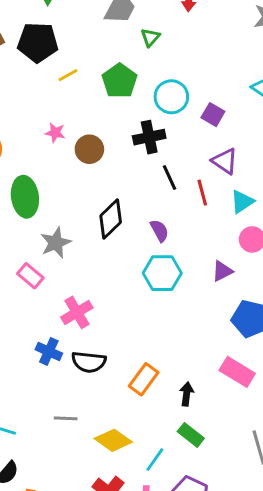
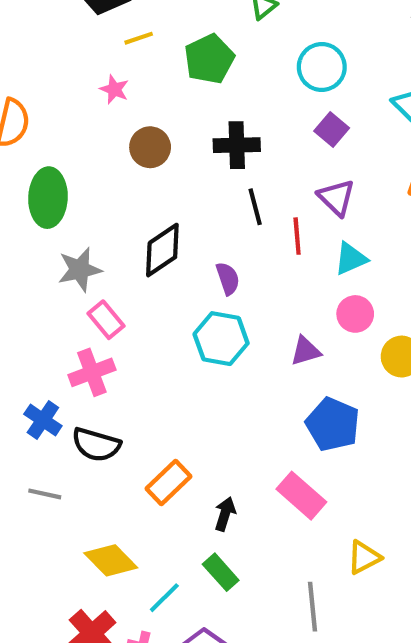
cyan circle: (171, 97) -> (322, 67), moved
pink star: (55, 133) -> (114, 89), moved
pink rectangle: (30, 276) -> (106, 320), moved
gray line: (66, 418) -> (45, 494), moved

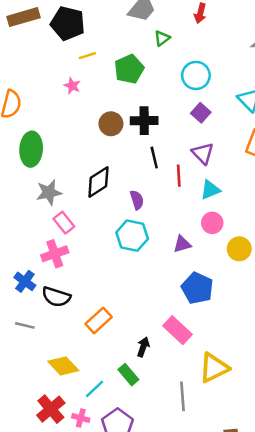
brown circle: (150, 147) -> (111, 124), moved
black arrow: (225, 514) -> (143, 347), moved
yellow triangle: (364, 557) -> (214, 368), size x1.5

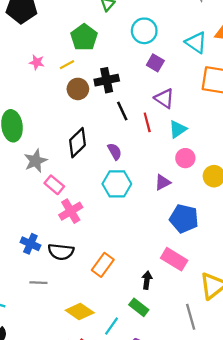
yellow line: (87, 56) -> (67, 65), moved
pink cross: (55, 254) -> (71, 211), moved

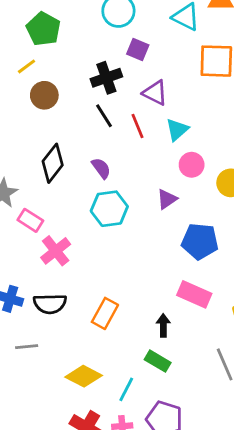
black cross: (107, 80) -> (106, 78), moved

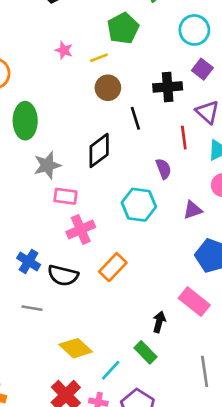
black line: (104, 116) -> (135, 118), moved
purple semicircle: (101, 168) -> (164, 169), moved
pink rectangle: (30, 220) -> (65, 196), turned -40
orange rectangle: (105, 313) -> (113, 267), moved

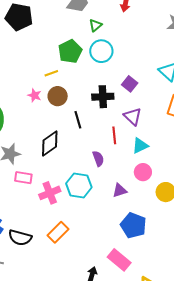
cyan circle: (194, 30) -> (101, 51), moved
pink star: (64, 50) -> (34, 95), moved
pink cross: (81, 229) -> (50, 193), moved

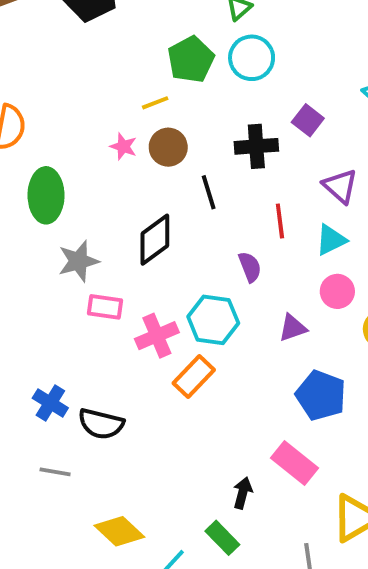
purple triangle: (133, 116) -> (340, 186), moved
orange rectangle: (58, 232) -> (194, 377), moved

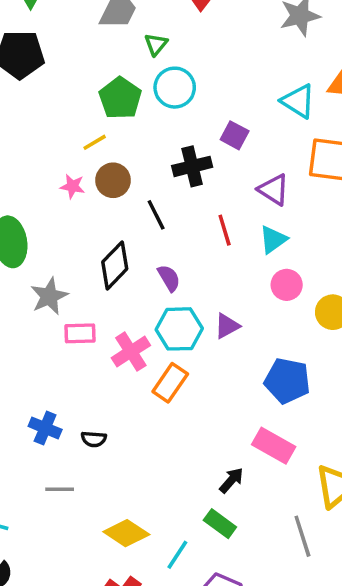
purple semicircle: (250, 267) -> (169, 278), moved
purple triangle: (293, 328) -> (227, 326), moved
black semicircle: (101, 424) -> (94, 439), size x0.6
black arrow: (243, 493) -> (231, 480), turned 36

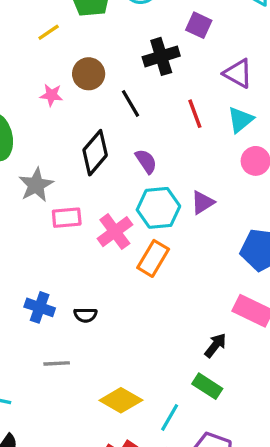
yellow line: (95, 142) -> (49, 32), moved
pink star: (73, 186) -> (51, 95), moved

